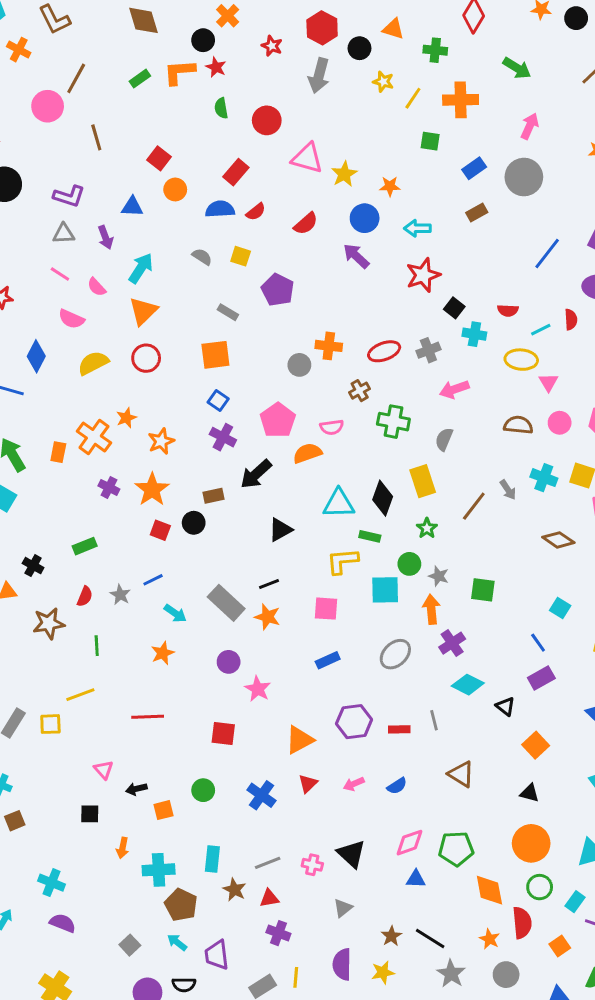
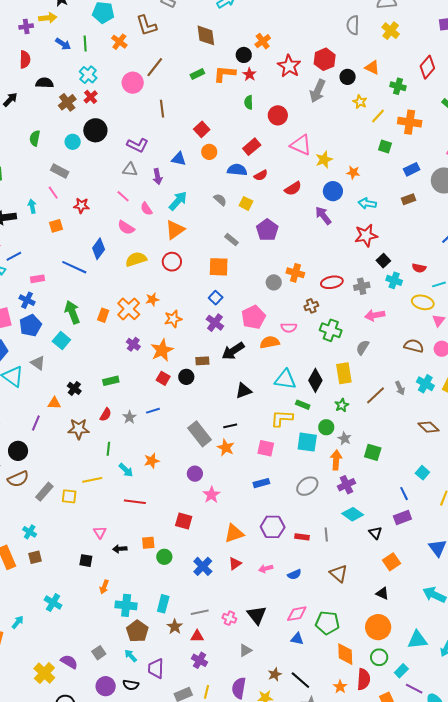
red star: (272, 46) -> (289, 66), size x1.6
cyan arrow: (175, 613) -> (126, 470), moved
orange square: (164, 810) -> (148, 543), moved
purple semicircle: (63, 923) -> (69, 662), moved

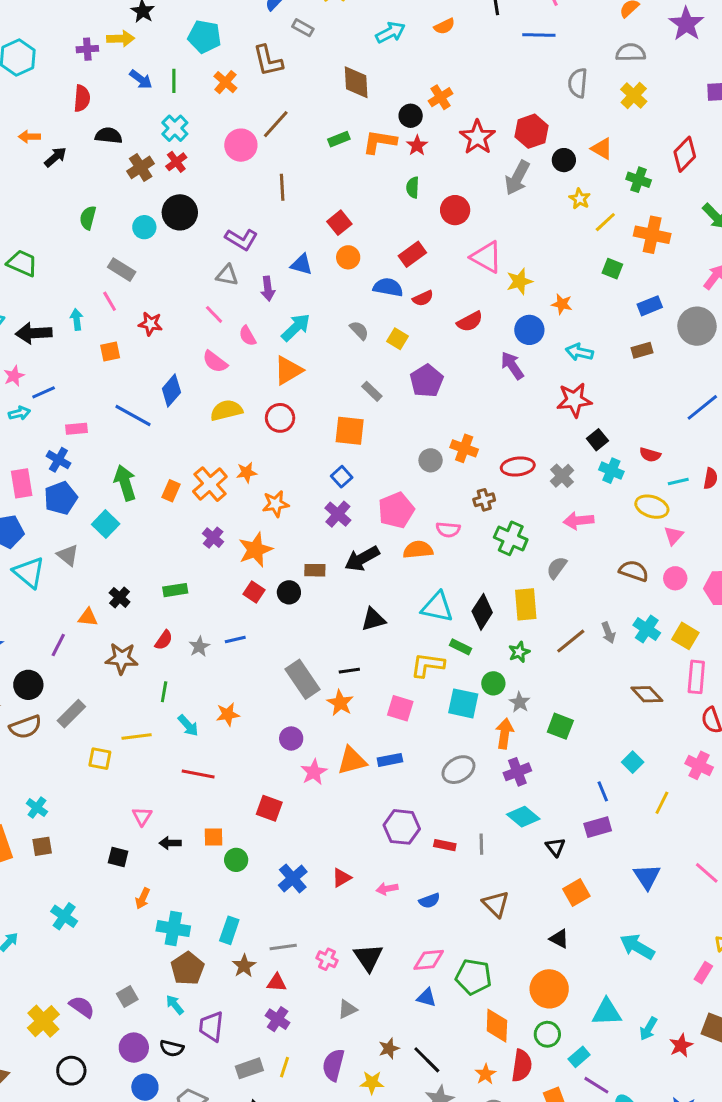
gray cross: (362, 286) -> (562, 476), turned -35
gray rectangle: (44, 492) -> (71, 714), moved
orange triangle: (234, 533) -> (352, 761), moved

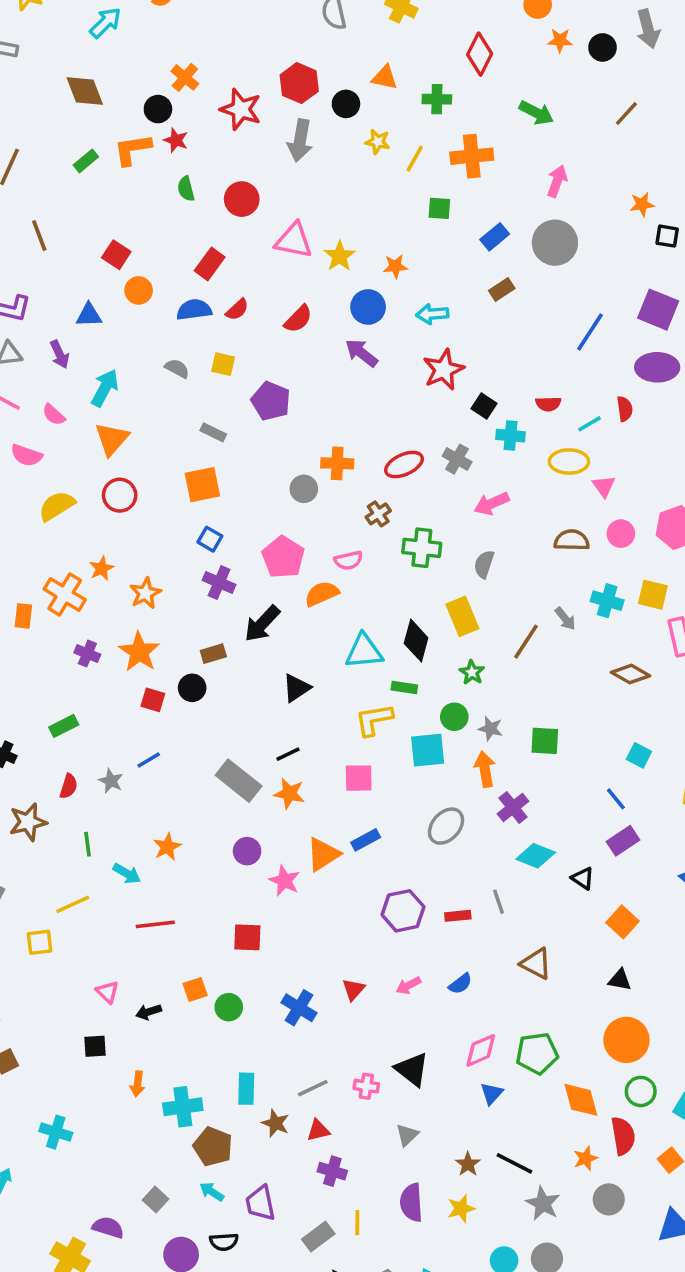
blue triangle: (426, 998) -> (492, 1094), turned -45
orange star: (486, 1074) -> (586, 1158), turned 30

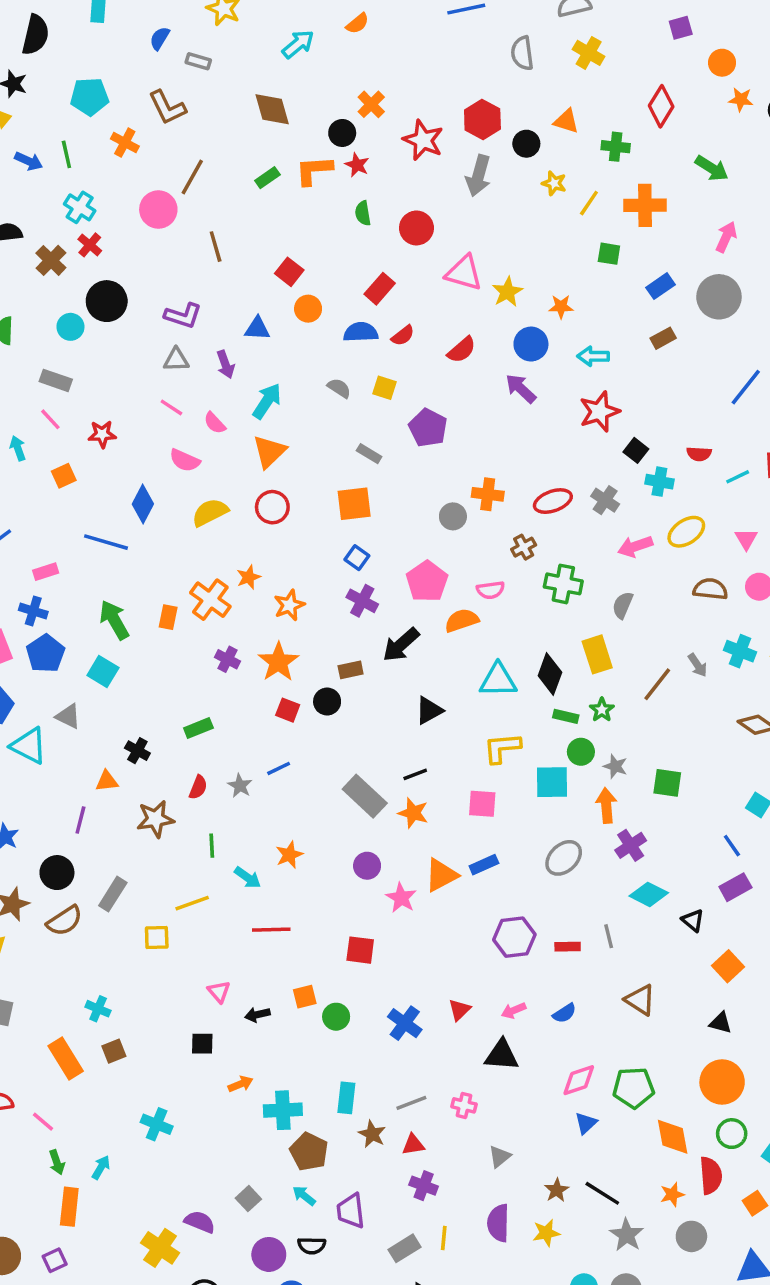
yellow ellipse: (569, 462) -> (686, 532), moved, turned -39
green rectangle: (404, 688) -> (566, 716), moved
black triangle: (412, 1069) -> (502, 1055), moved, turned -39
orange arrow: (138, 1084) -> (241, 1084), turned -125

